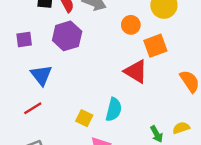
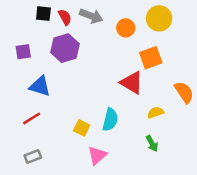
orange circle: (131, 25) -> (126, 28), moved
blue triangle: (41, 75) -> (40, 86), turned -35
yellow semicircle: (181, 128) -> (156, 112), moved

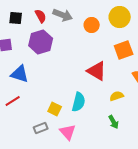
black square: (43, 14) -> (16, 18), moved
orange square: (151, 58) -> (124, 50), moved
pink triangle: (97, 155) -> (68, 132), turned -30
gray rectangle: (33, 157) -> (41, 128), moved

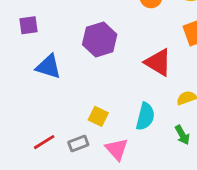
purple hexagon: (41, 42) -> (100, 40), moved
red line: (13, 101) -> (44, 142), moved
cyan semicircle: (79, 102) -> (145, 116), moved

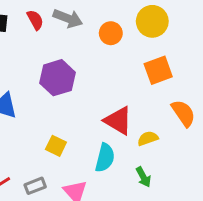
red triangle: (158, 62) -> (118, 121), moved
yellow square: (98, 116) -> (56, 146), moved

